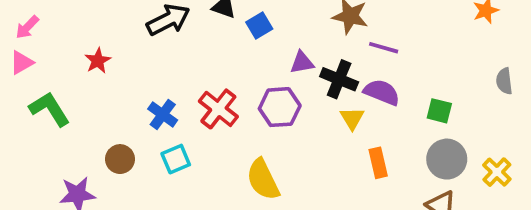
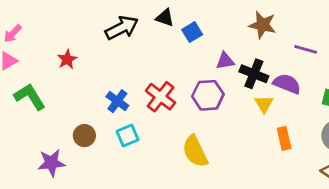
purple line: (384, 48) -> (306, 49), moved

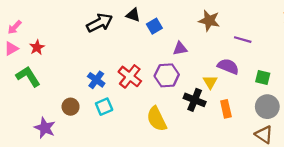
red star: (67, 59) -> (37, 47), moved
black cross: (254, 74) -> (195, 100), moved
purple star: (51, 163) -> (45, 128), turned 30

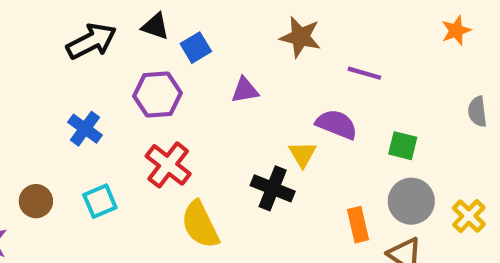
purple hexagon: (167, 75) -> (157, 95), moved
red cross: (130, 76) -> (168, 165), moved
blue cross: (96, 80) -> (85, 129), moved
orange rectangle: (226, 109) -> (358, 225), moved

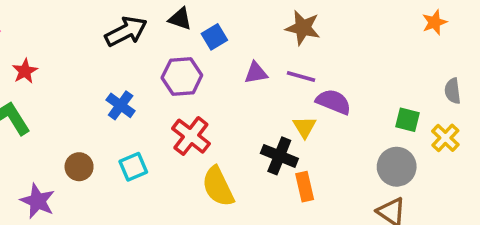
purple line: (364, 73) -> (301, 76), moved
green square: (403, 146) -> (407, 120), moved
yellow cross: (469, 216) -> (445, 138), moved
orange rectangle: (358, 225) -> (305, 187), moved

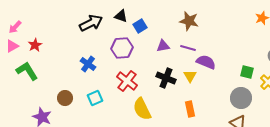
black cross: (279, 156) -> (166, 78), moved

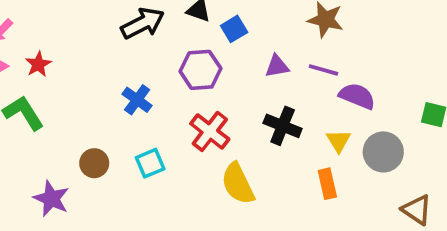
yellow triangle: (190, 76) -> (338, 141), moved
gray circle: (241, 98) -> (383, 152), moved

